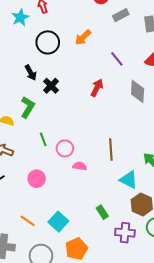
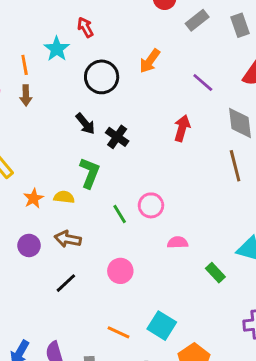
pink circle: (65, 148) -> (151, 205), moved
brown line: (111, 149) -> (235, 166), moved
green rectangle: (102, 212) -> (215, 273), moved

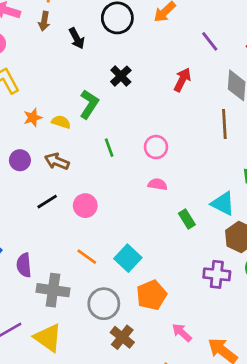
black arrow: (85, 124) -> (77, 38), moved
pink circle: (151, 205) -> (156, 147), moved
pink circle: (120, 271) -> (85, 206), moved

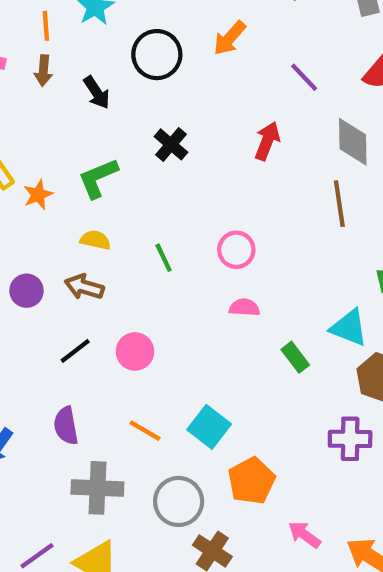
green L-shape: (89, 104) -> (98, 178), moved, turned -140
orange star: (33, 118) -> (38, 195), moved
yellow semicircle: (61, 122) -> (95, 240), moved
purple semicircle: (24, 265) -> (66, 426), moved

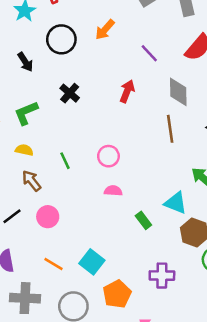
brown arrow: (84, 287) -> (32, 181), moved, turned 35
purple cross: (350, 439) -> (162, 276), moved

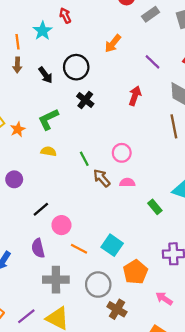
black circle: (61, 39) -> (76, 67), moved
brown arrow: (32, 181) -> (102, 178), moved
pink circle: (48, 217) -> (61, 225), moved

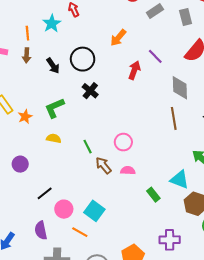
red arrow: (135, 96) -> (134, 70), moved
cyan square: (112, 245) -> (94, 211), moved

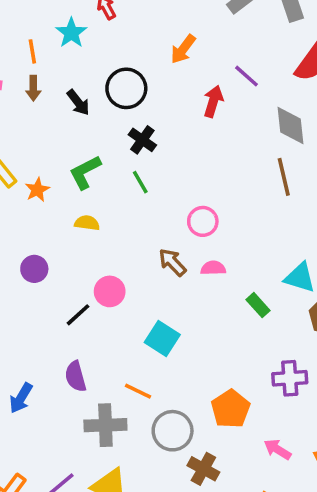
green line: (88, 147) -> (140, 182), moved
pink circle: (64, 209) -> (110, 291), moved
orange line: (80, 232) -> (138, 391), moved

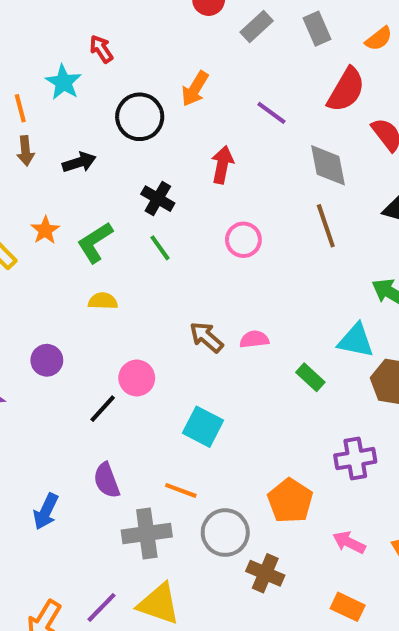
black circle: (126, 88) -> (140, 117), moved
red arrow: (213, 101) -> (222, 165), moved
black arrow: (78, 102) -> (79, 162), turned -64
orange star: (37, 190) -> (45, 230), moved
pink circle: (203, 221) -> (243, 240), moved

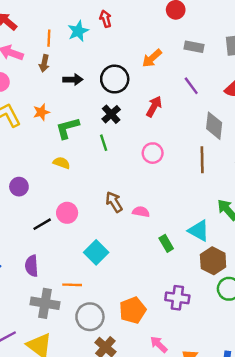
gray rectangle: (257, 26) -> (194, 47), moved, turned 36
black circle: (140, 117) -> (115, 79), moved
orange line: (181, 490) -> (72, 285), turned -36

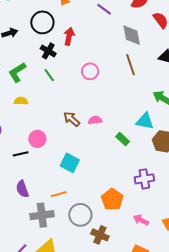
red arrow: (154, 106) -> (69, 36), moved
black line: (42, 224) -> (21, 154), turned 35

